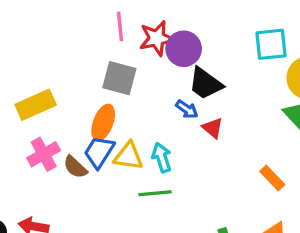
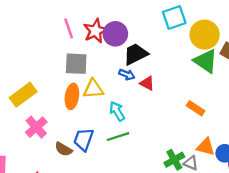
black trapezoid: (205, 84) -> (136, 54), turned 130
blue trapezoid: (99, 152) -> (84, 139), moved
yellow triangle: (128, 156) -> (93, 89), moved
brown semicircle: (75, 167) -> (64, 149), moved

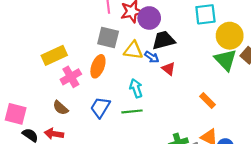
yellow triangle: (93, 89) -> (133, 50), moved
pink cross: (36, 127) -> (71, 77), moved
brown semicircle: (64, 149) -> (61, 108), moved

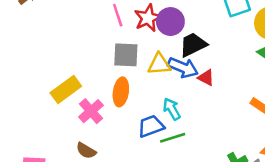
blue arrow: (152, 57) -> (183, 68), size x1.6
blue trapezoid: (100, 107) -> (151, 126), moved, turned 50

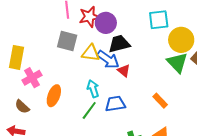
yellow rectangle: (66, 89) -> (16, 57), turned -55
orange ellipse: (121, 92) -> (54, 96), moved
blue trapezoid: (151, 126) -> (115, 104), moved
green line: (173, 138) -> (89, 110), turned -48

